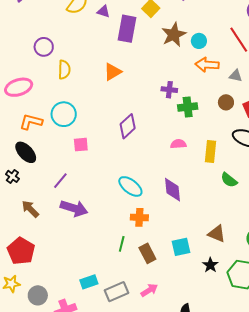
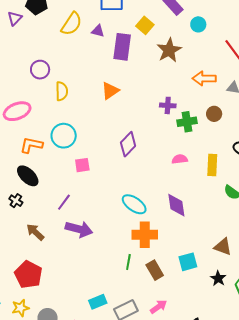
cyan circle: (199, 41) -> (198, 24), moved
brown circle: (226, 102) -> (214, 114), moved
orange cross: (139, 217) -> (145, 235), size x1.4

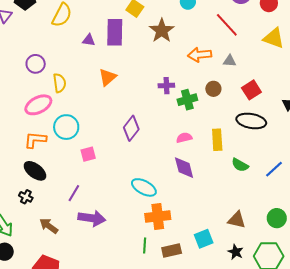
purple triangle: (98, 31) -> (89, 40), moved
pink ellipse: (17, 111) -> (38, 105), moved
purple diamond: (176, 205) -> (184, 168), moved
brown rectangle: (155, 270) -> (172, 251), turned -66

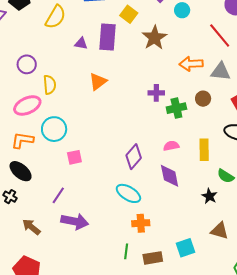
gray triangle: (230, 61) -> (221, 72), size x1.5
purple diamond: (131, 128) -> (134, 157), moved
orange cross: (158, 216) -> (141, 223), size x0.7
black star: (236, 252) -> (209, 196), moved

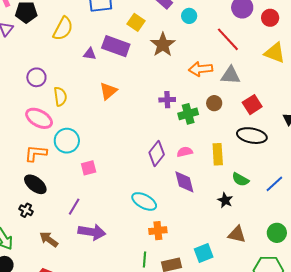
purple rectangle: (107, 37) -> (116, 46), turned -72
pink ellipse: (27, 105) -> (39, 118), turned 56
purple diamond: (134, 157) -> (157, 154), moved

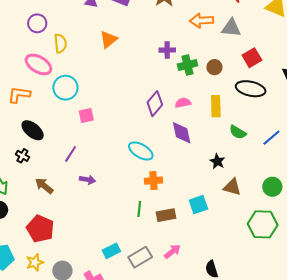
brown circle: (214, 103) -> (214, 67), moved
orange L-shape: (36, 153) -> (19, 95), moved
black star: (225, 200) -> (217, 161), moved
purple arrow: (92, 232) -> (87, 180), size x0.6

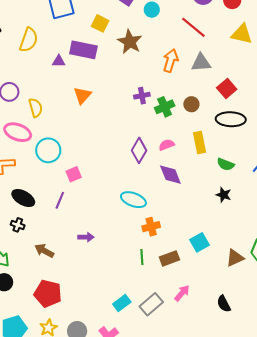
orange arrow: (202, 21) -> (171, 61), turned 120
purple line: (71, 154) -> (60, 200), moved
black star: (217, 161) -> (224, 195), moved
brown triangle: (232, 187) -> (235, 258), moved, turned -30

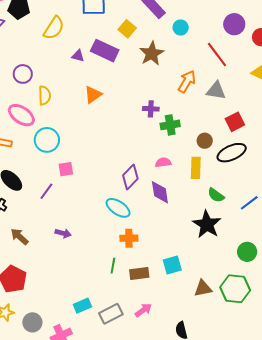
brown circle: (191, 104) -> (205, 141), moved
black ellipse: (231, 119) -> (232, 153), turned -40
purple diamond: (139, 150) -> (130, 177), moved
black star: (224, 195) -> (207, 224), size x1.8

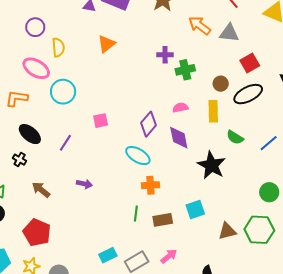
orange arrow: (187, 81) -> (200, 25), turned -80
pink square: (66, 169) -> (101, 121), moved
black star: (207, 224) -> (211, 165), moved

